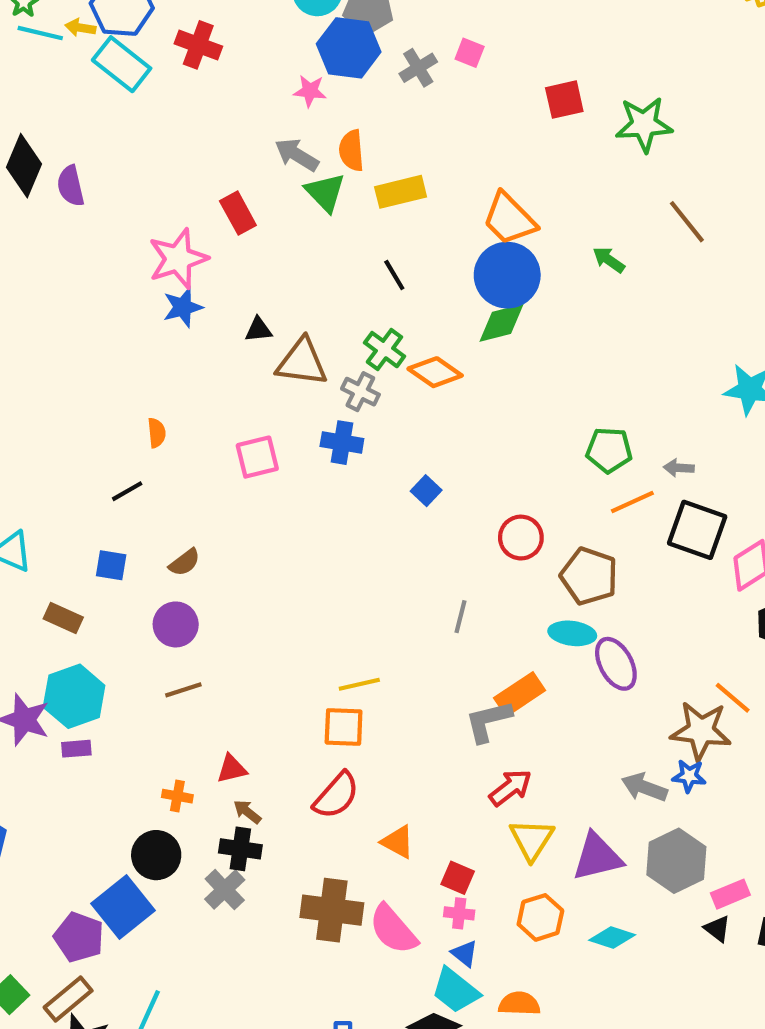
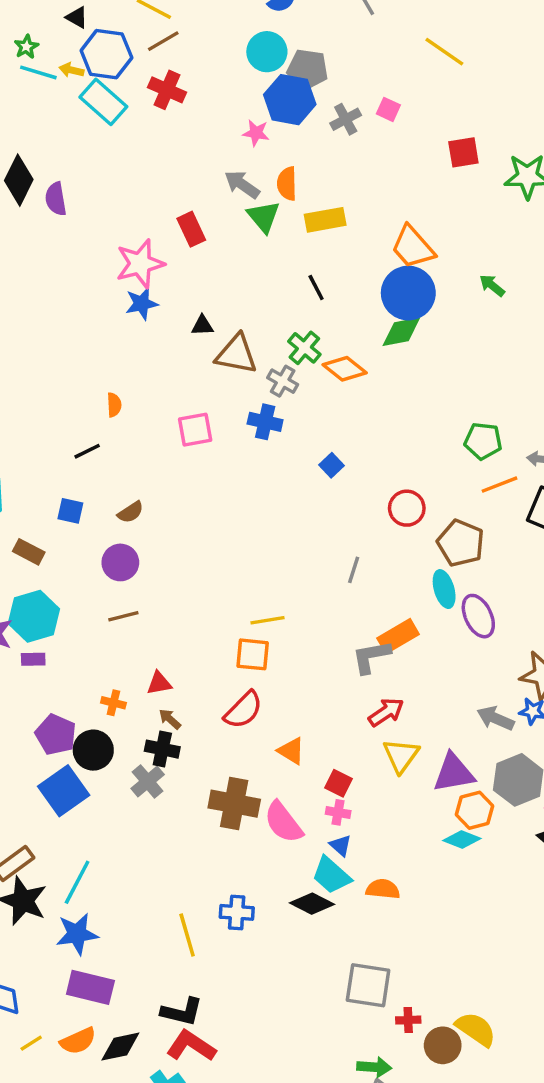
cyan ellipse: (572, 633) -> (444, 589), turned 63
orange hexagon: (540, 917) -> (474, 810), moved
purple pentagon: (79, 937) -> (56, 735), moved

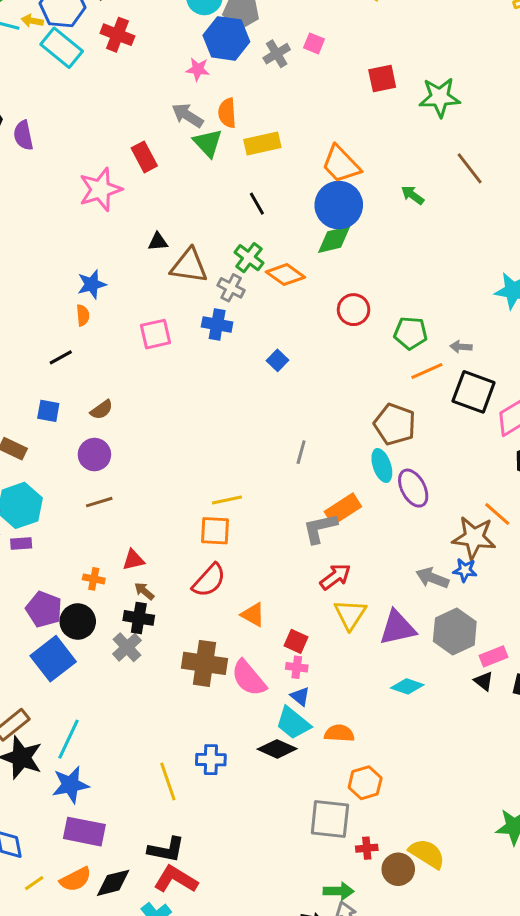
blue star: (142, 303) -> (92, 284), moved
red circle: (407, 508) -> (354, 310), moved
orange hexagon: (474, 810) -> (365, 783), moved

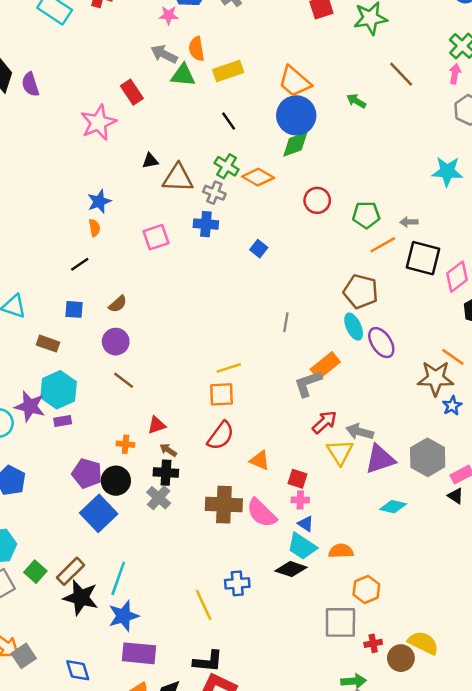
green triangle: (208, 143) -> (183, 75), turned -36
brown line: (99, 502) -> (124, 380), turned 60
blue star: (465, 570) -> (452, 406), moved, turned -30
gray arrow: (432, 578) -> (360, 432), moved

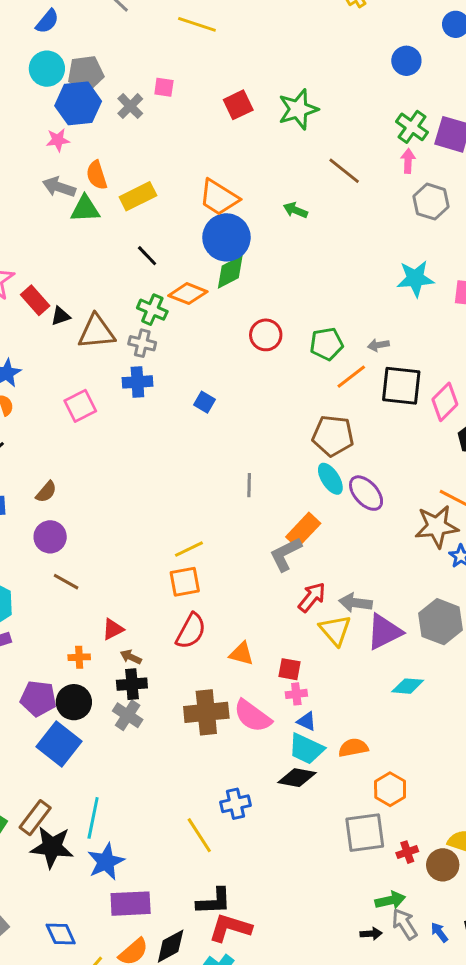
red rectangle: (132, 92) -> (35, 300), moved
orange diamond: (258, 177) -> (188, 294), moved

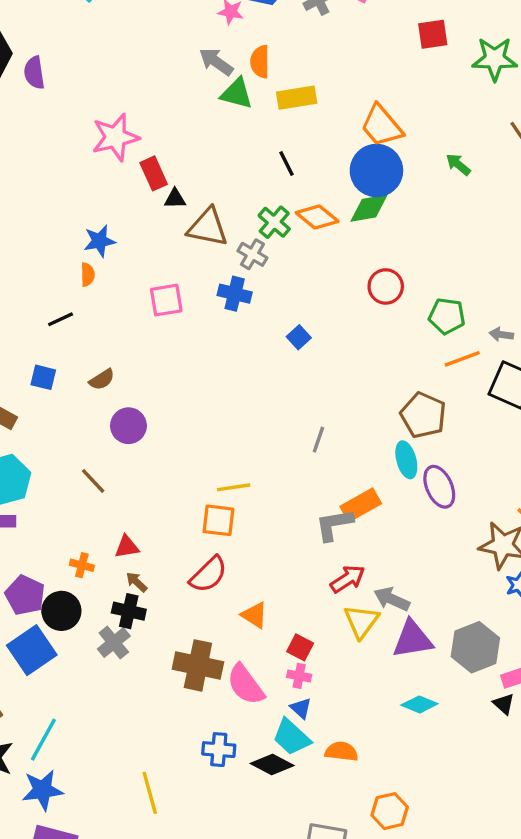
purple circle: (50, 537) -> (128, 426), moved
orange hexagon: (390, 789) -> (390, 811), moved
blue cross: (236, 804) -> (219, 750), moved

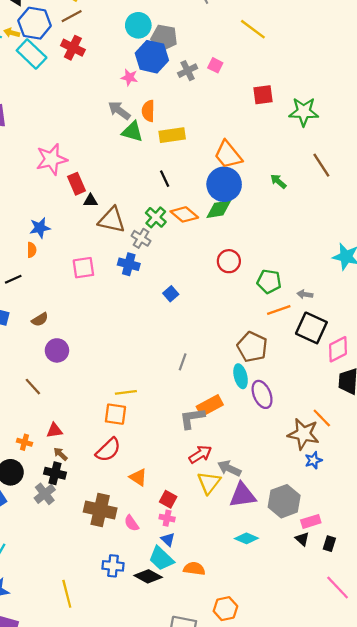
pink semicircle: (246, 685) -> (131, 523), size x0.6

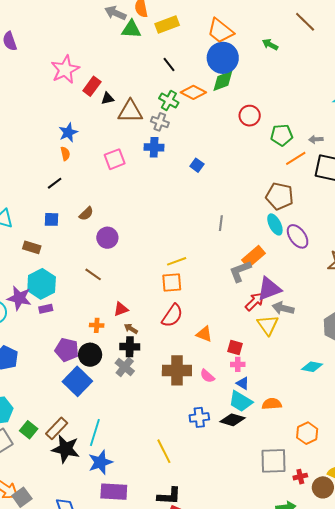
red rectangle: (77, 184) -> (92, 86), turned 72
red circle: (229, 261) -> (250, 116), moved
purple triangle: (243, 495) -> (269, 289), moved

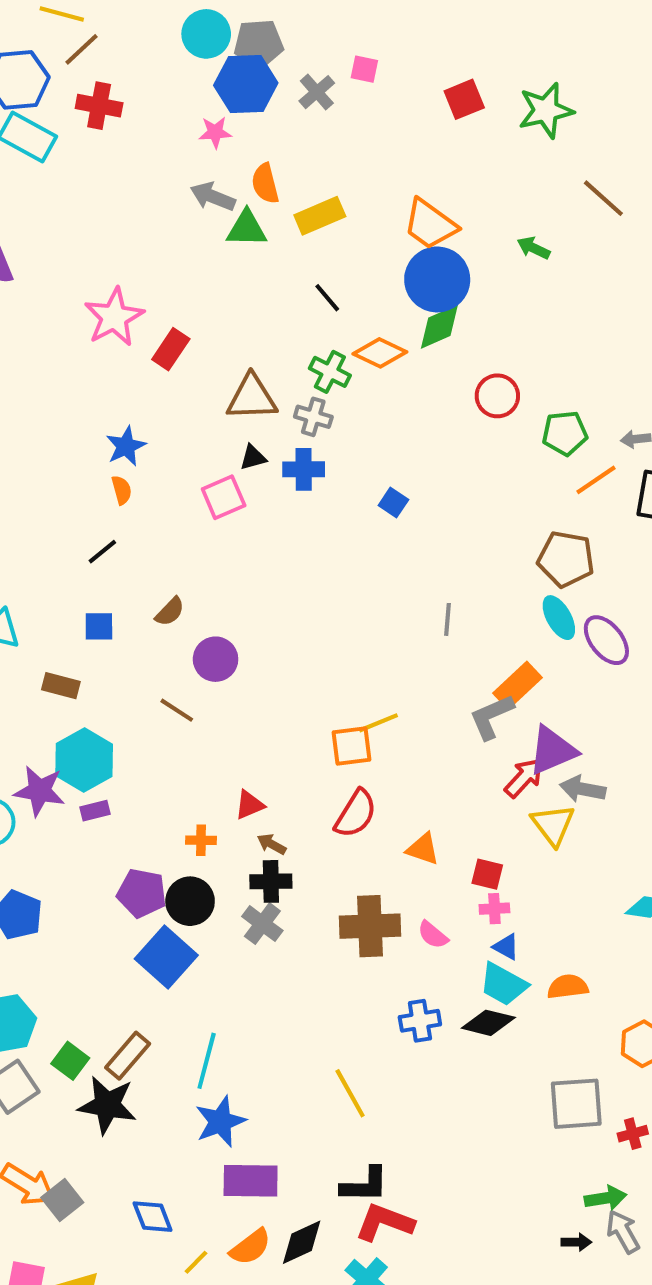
black triangle: (108, 98) -> (253, 457), moved
yellow line: (177, 261) -> (378, 723), moved
brown line: (93, 274) -> (177, 710), moved
black star: (66, 449) -> (107, 1105), moved

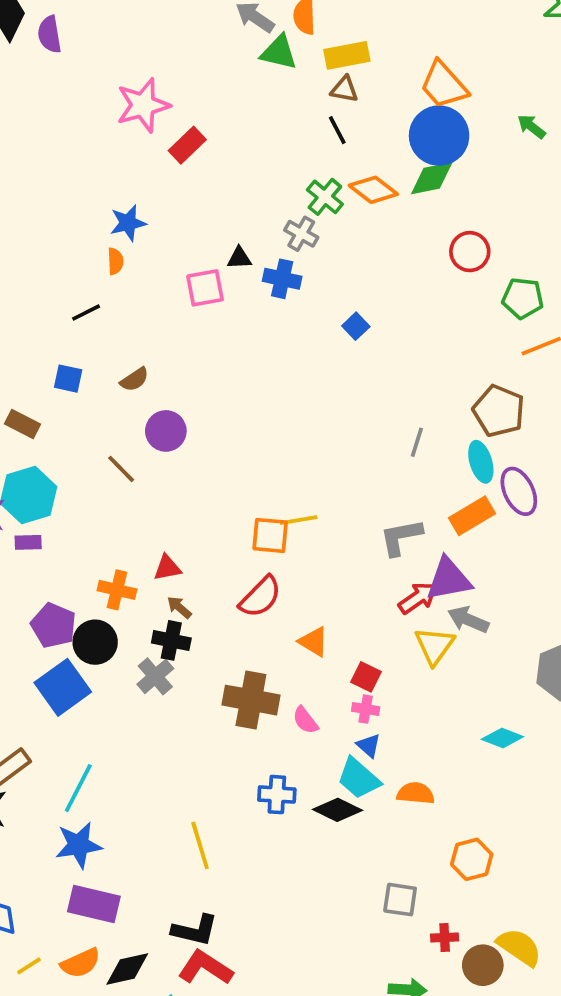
brown triangle: (252, 398) -> (344, 89), moved, size x0.6
gray line: (447, 619) -> (417, 442), moved
orange rectangle: (518, 685) -> (472, 516), moved
orange cross: (201, 840) -> (117, 590), size x1.4
gray square: (576, 1104) -> (400, 900), size x0.7

